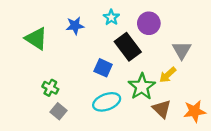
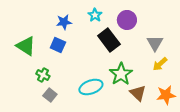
green triangle: (36, 39) -> (26, 46), moved
blue square: (103, 68) -> (58, 45), moved
yellow arrow: (168, 75) -> (160, 64), moved

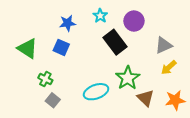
gray triangle: (155, 43) -> (164, 45), turned 36

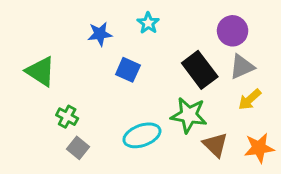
purple circle: (134, 21) -> (233, 31), moved
black rectangle: (115, 42) -> (200, 70), moved
blue square: (61, 47) -> (128, 70), moved
green star: (128, 78) -> (189, 115), turned -30

